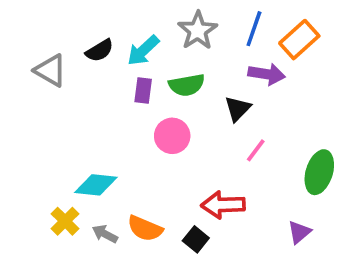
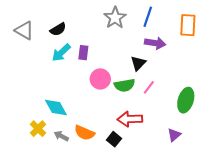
orange rectangle: (299, 40) -> (188, 25), moved, turned -45
cyan arrow: (143, 50) -> (61, 53), moved
gray triangle: (50, 70) -> (24, 30), moved
green semicircle: (187, 85) -> (125, 85), moved
cyan diamond: (96, 185) -> (56, 107), turned 55

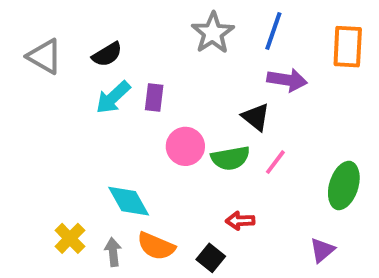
black triangle: (138, 63) -> (256, 117), turned -35
cyan diamond: (56, 107) -> (129, 201), moved
red arrow: (130, 119) -> (240, 221), size x0.6
gray arrow: (61, 136) -> (113, 252), turned 56

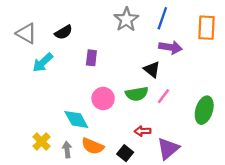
cyan arrow: (113, 97) -> (43, 62), moved
pink circle: (185, 146) -> (103, 99), moved
purple triangle: (322, 250) -> (168, 148), moved, size x1.5

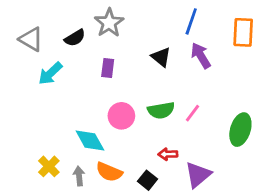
gray star: (126, 19) -> (109, 23), moved
purple arrow: (170, 47) -> (201, 56), turned -130
black triangle: (152, 69) -> (161, 57), moved

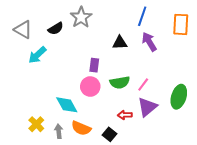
black triangle: (161, 57) -> (120, 43), turned -42
purple rectangle: (108, 68) -> (94, 65), moved
purple triangle: (198, 175) -> (147, 107), moved

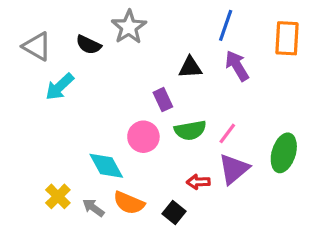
black semicircle: (56, 29) -> (89, 45), turned 56
purple rectangle: (94, 65) -> (163, 100), moved, turned -32
gray arrow: (59, 131) -> (93, 208), turned -48

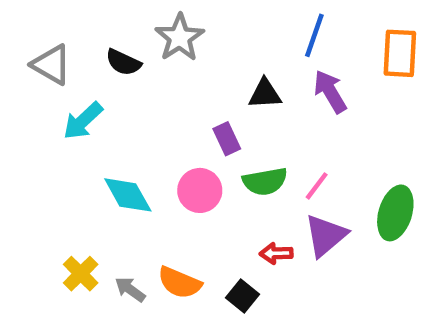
cyan diamond: (106, 166) -> (128, 195), moved

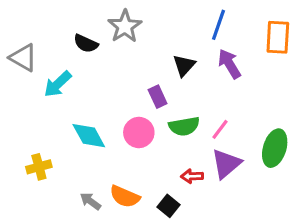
gray triangle: (51, 65) -> (23, 58), moved
black triangle: (265, 94) -> (184, 65), turned -45
yellow cross: (81, 274) -> (39, 167), moved, turned 30

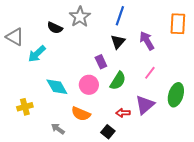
blue line: (218, 25) -> (120, 16), moved
green semicircle: (184, 126) -> (118, 81), turned -48
pink line: (220, 129) -> (150, 73), moved
orange semicircle: (125, 197) -> (81, 114), moved

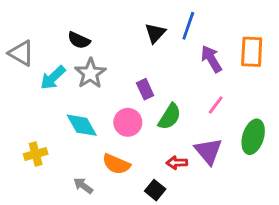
blue line: (120, 16) -> (188, 26), moved
gray star: (80, 17) -> (90, 73), moved
orange rectangle: (178, 24) -> (252, 52), moved
black triangle: (118, 42) -> (155, 33), moved
purple triangle: (145, 105) -> (208, 151), turned -30

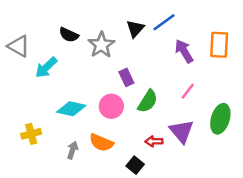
blue line: (188, 26) -> (164, 22), turned 35
gray star: (90, 73) -> (101, 45), moved
cyan diamond: (82, 125) -> (71, 109), turned -48
gray arrow: (83, 186) -> (72, 150), moved, turned 72

